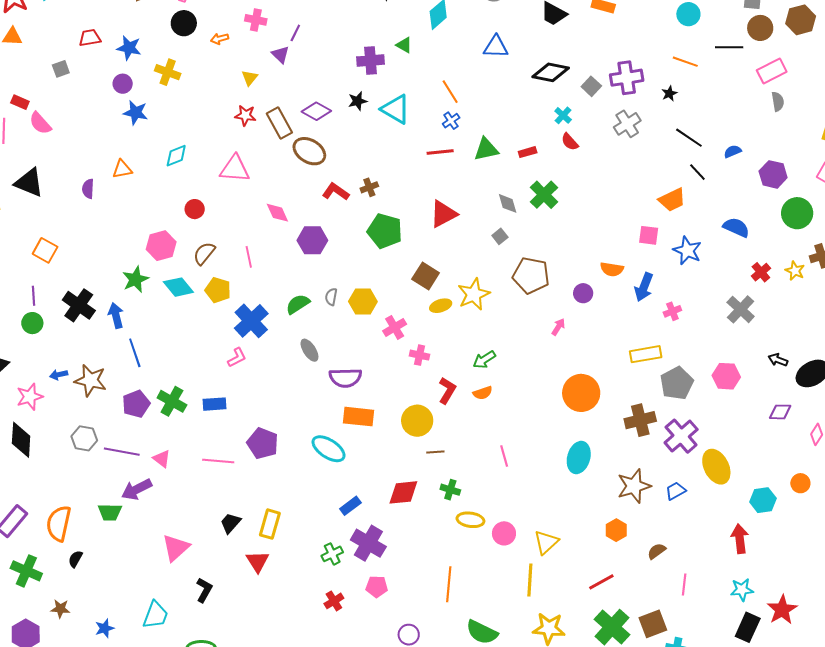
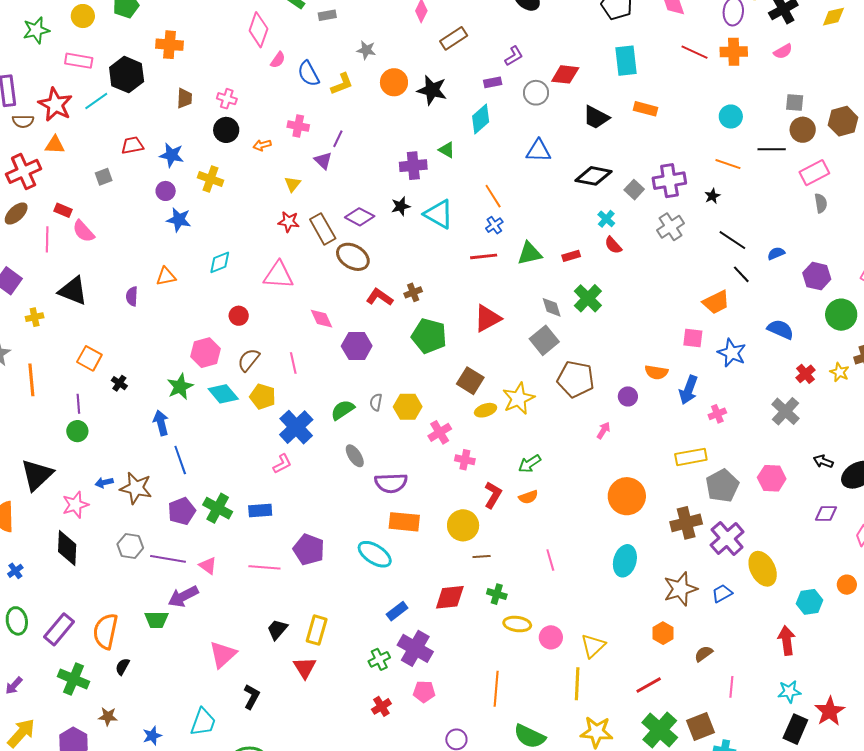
gray square: (500, 236) -> (544, 340), size x1.8
black cross: (79, 305) -> (119, 383), moved, size x0.5

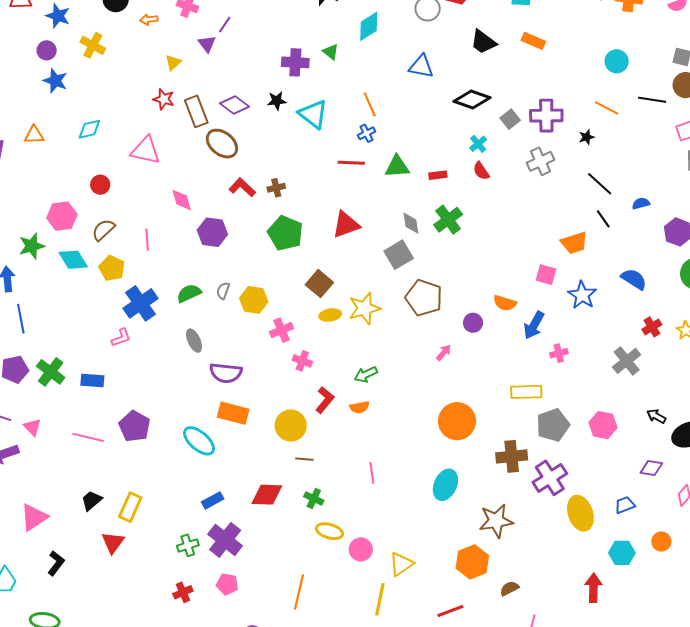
blue trapezoid: (722, 593) -> (625, 505), moved
orange hexagon: (663, 633) -> (472, 562), size x1.5

